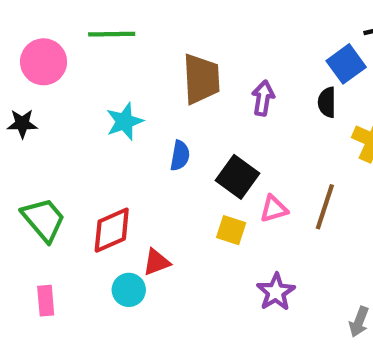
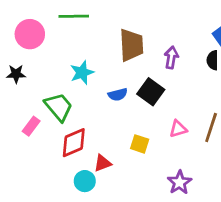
blue semicircle: (180, 156) -> (118, 95), turned 66
black square: (237, 177) -> (151, 92), moved
green trapezoid: (44, 220) -> (59, 107), moved
yellow square: (231, 230) -> (140, 144), moved
pink rectangle: (46, 301) -> (31, 126), moved, turned 42

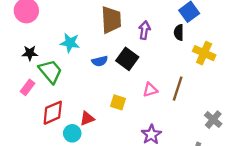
cyan star: (82, 73) -> (70, 43), turned 30
black star: (16, 74) -> (30, 53), moved
red diamond: (74, 143) -> (53, 113), moved

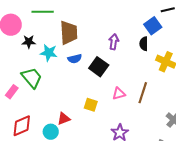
brown trapezoid: (111, 20) -> (69, 33), moved
black star: (30, 53) -> (29, 42), moved
blue semicircle: (100, 61) -> (75, 59), moved
red diamond: (53, 113) -> (22, 126), moved

